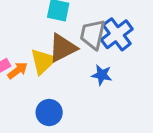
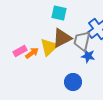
gray trapezoid: (93, 34) -> (82, 41), moved
blue circle: (49, 112) -> (73, 82), moved

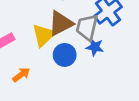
orange arrow: (32, 53) -> (21, 75), moved
blue circle: (73, 82) -> (65, 55), moved

